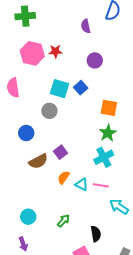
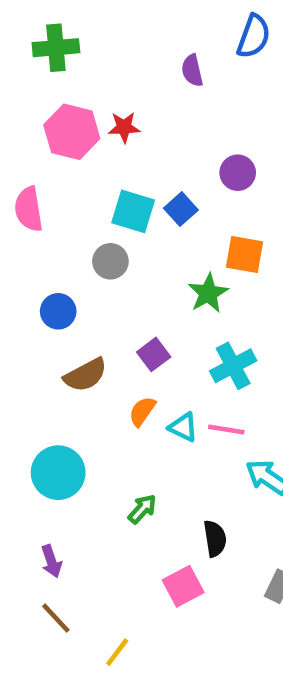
purple circle: (95, 60) -> (238, 173), moved
green star: (108, 133) -> (208, 293), moved
purple square: (60, 152) -> (154, 354), moved
cyan circle: (28, 217) -> (58, 473), moved, size x1.5

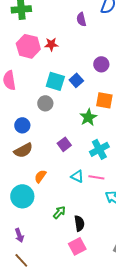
brown semicircle: (85, 375) -> (23, 150), moved
orange semicircle: (142, 411) -> (40, 176), moved
black semicircle: (215, 539) -> (79, 223), moved

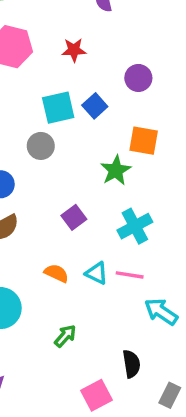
red star: (51, 44) -> (74, 50), moved
cyan square: (55, 81) -> (58, 108), turned -30
orange semicircle: (40, 176) -> (56, 273), moved, turned 80
black semicircle: (79, 223) -> (131, 364), moved

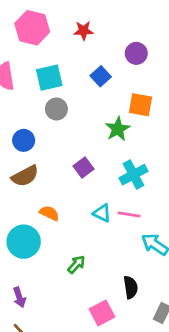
cyan square: (58, 108) -> (49, 78), moved
orange semicircle: (56, 273) -> (49, 213), moved

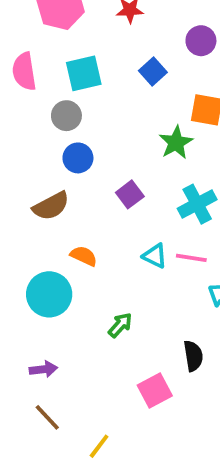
gray circle: (56, 109) -> (66, 116), moved
blue circle: (24, 140) -> (78, 158), moved
purple arrow: (19, 297) -> (43, 369), turned -78

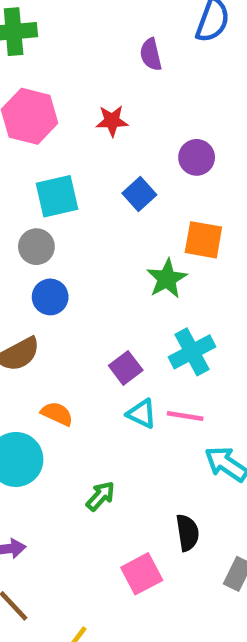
purple square: (130, 194) -> (126, 368), moved

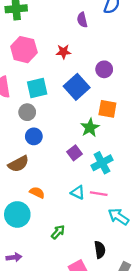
blue square: (139, 194) -> (77, 87), size x1.6
purple square: (126, 368) -> (74, 153), moved

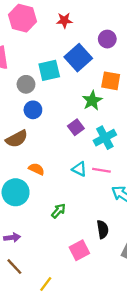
cyan square: (37, 88) -> (49, 70), moved

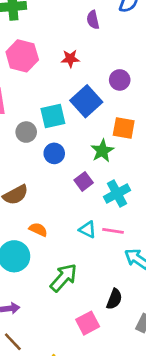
blue circle: (33, 110) -> (54, 153), moved
green arrow: (58, 211) -> (64, 278), size x1.6
black semicircle: (103, 229) -> (114, 299), turned 30

